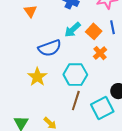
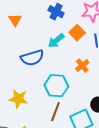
orange square: (94, 31) -> (77, 33), moved
yellow star: (37, 77) -> (18, 99), moved, turned -30

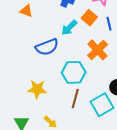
orange triangle: (15, 20) -> (26, 11), turned -32
orange cross: (82, 66) -> (98, 50), size x1.5

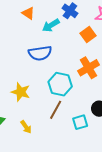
cyan arrow: (69, 28) -> (51, 25), moved
cyan square: (102, 105) -> (80, 122), size x0.7

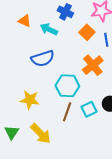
cyan arrow: (51, 25) -> (49, 29), turned 66
cyan square: (80, 122) -> (89, 109), moved
yellow arrow: (26, 127) -> (41, 134), size x1.6

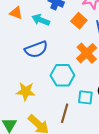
cyan square: (89, 109) -> (85, 97), turned 35
brown line: (67, 112) -> (65, 113), moved

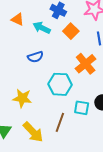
orange square: (79, 21) -> (71, 31), moved
blue semicircle: (36, 49) -> (35, 57), size x0.7

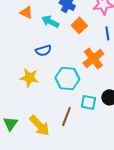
yellow star: (22, 98) -> (29, 78), moved

